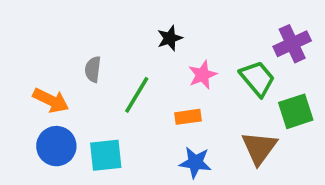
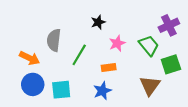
gray semicircle: (93, 69) -> (54, 40), size x1.5
blue star: (195, 163) -> (102, 91), moved, turned -30

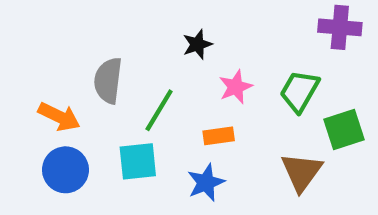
purple cross: (169, 25) -> (340, 27), moved, turned 30
green trapezoid: (149, 45) -> (299, 91), turned -110
cyan square: (61, 90) -> (138, 161), moved

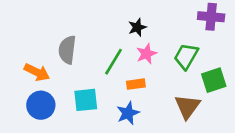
black star: (197, 44) -> (137, 27), moved
green line: (159, 110) -> (113, 62), moved

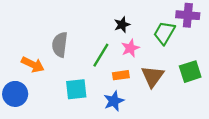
green trapezoid: (186, 56) -> (164, 33), moved
blue circle: (41, 105) -> (15, 94), moved
brown triangle: (187, 107) -> (153, 76), moved

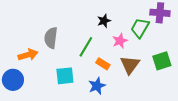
pink star: (130, 48) -> (120, 41), moved
orange arrow: (33, 65) -> (28, 55), turned -42
orange rectangle: (121, 75) -> (103, 64), turned 40

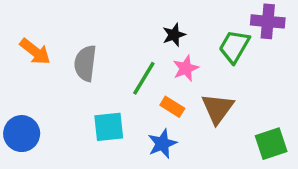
pink star: (120, 41) -> (186, 68), moved
orange arrow: (28, 55) -> (35, 52), moved, turned 54
green square: (162, 61) -> (271, 144), moved

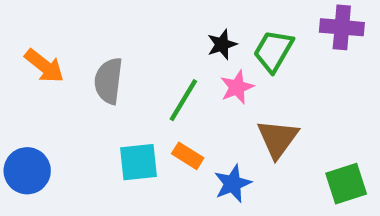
green trapezoid: (234, 47) -> (273, 51), moved
orange rectangle: (172, 107) -> (188, 156), moved
blue star: (162, 144) -> (233, 184), moved

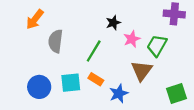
green trapezoid: (273, 51) -> (157, 46), moved
orange arrow: (44, 66) -> (35, 19), moved, turned 90
pink star: (237, 87) -> (132, 39), moved
blue circle: (27, 171) -> (39, 87), moved

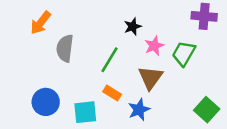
brown triangle: (142, 71) -> (150, 78), moved
cyan square: (71, 83) -> (85, 112), moved
green square: (176, 93) -> (207, 110), turned -30

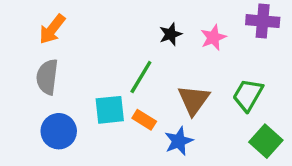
pink star: (154, 46) -> (213, 37), moved
gray semicircle: (65, 48) -> (47, 77), moved
green trapezoid: (184, 53) -> (248, 95), moved
cyan square: (85, 112) -> (110, 110), moved

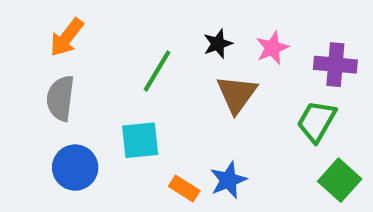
purple cross: (263, 21) -> (335, 65), moved
green line: (141, 77) -> (157, 71), moved
brown triangle: (194, 100) -> (237, 94), moved
orange rectangle: (144, 120) -> (184, 189), moved

